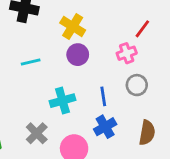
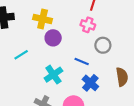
pink cross: (127, 53) -> (88, 25), turned -32
blue line: (103, 96) -> (82, 62), turned -40

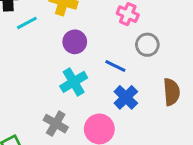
purple circle: (53, 38) -> (75, 42), moved
cyan line: (21, 55) -> (27, 23), moved

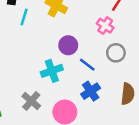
cyan line: (27, 23) -> (24, 17), turned -56
purple circle: (75, 42) -> (68, 45), moved

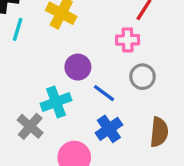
pink cross: (105, 26) -> (128, 40), turned -35
gray cross: (31, 101) -> (30, 126), moved

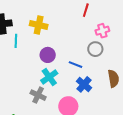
pink cross: (128, 40) -> (102, 31), moved
purple circle: (78, 67) -> (48, 55), moved

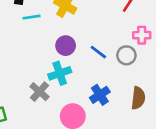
cyan line: (16, 41) -> (31, 17), turned 64
blue line: (76, 65) -> (98, 52), moved

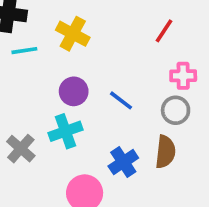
gray circle: (126, 55) -> (176, 110), moved
gray cross: (39, 92) -> (21, 149), moved
brown semicircle: (138, 98) -> (165, 152), moved

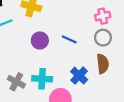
cyan cross: (65, 131) -> (42, 79), moved, turned 36

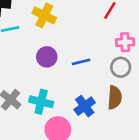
blue line: (69, 39) -> (81, 62), turned -49

